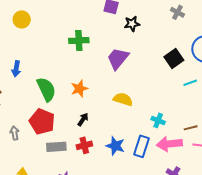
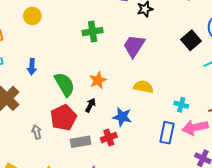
black arrow: (83, 119) -> (90, 105), moved
red pentagon: (42, 122) -> (63, 118), turned 30
blue star: (115, 146) -> (122, 117), moved

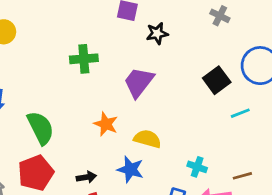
orange star: (98, 80) -> (106, 124), moved, turned -30
black arrow: (90, 105) -> (86, 177), moved, turned 48
blue star: (122, 117) -> (130, 169), moved

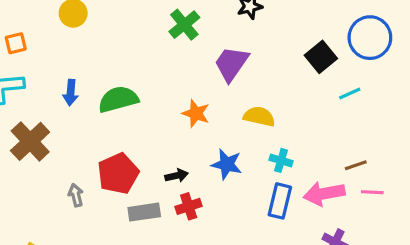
green cross: (84, 59) -> (184, 25), moved, turned -32
green semicircle: (41, 128) -> (118, 99), moved, turned -76
yellow semicircle: (147, 139) -> (259, 116), moved
cyan cross: (197, 167) -> (281, 160), moved

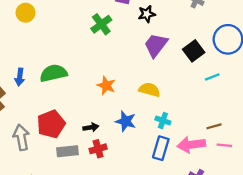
purple trapezoid: (231, 64) -> (156, 45), moved
blue arrow: (71, 93) -> (20, 77), moved
gray arrow: (76, 195) -> (21, 137), size x1.6

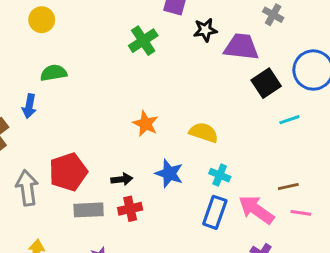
purple trapezoid: (156, 45) -> (241, 47), moved, turned 56
green semicircle: (54, 73) -> (54, 73), moved, size x0.7
pink arrow: (191, 145) -> (256, 210), turned 40

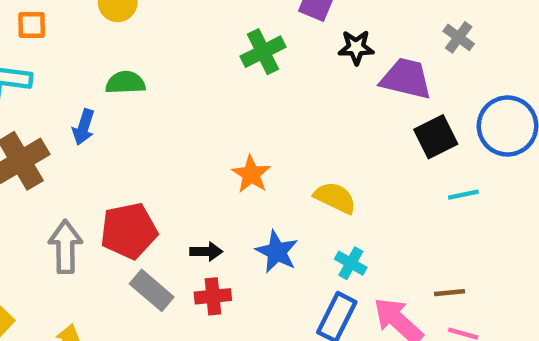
gray rectangle: (89, 210) -> (152, 290), turned 36

